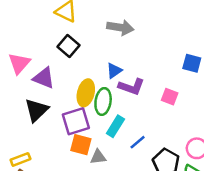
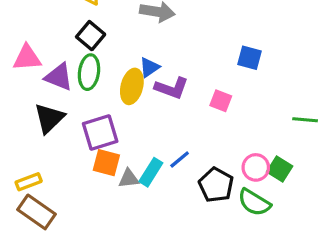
pink triangle: (19, 63) -> (27, 58), turned 45
yellow ellipse: (86, 93) -> (132, 86), moved
green ellipse: (103, 101) -> (89, 72), moved
cyan rectangle: (115, 126) -> (151, 172), moved

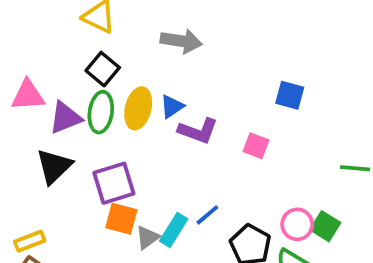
purple triangle: (59, 77) -> (65, 118), turned -44
yellow ellipse: (132, 86) -> (138, 108), moved
gray triangle: (129, 179) -> (148, 237), turned -30

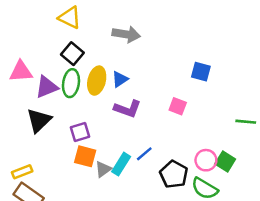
purple L-shape: (198, 131) -> (128, 109), moved
purple square: (114, 183) -> (80, 132), size x0.7

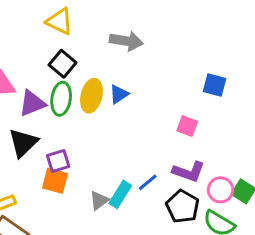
purple L-shape: (128, 109) -> (189, 172), moved
purple square: (80, 132) -> (58, 161), moved
orange square: (85, 156) -> (55, 181), moved

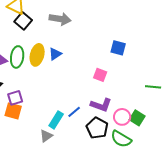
black square: (63, 64) -> (23, 21), moved
gray triangle: (99, 200) -> (46, 136), moved

